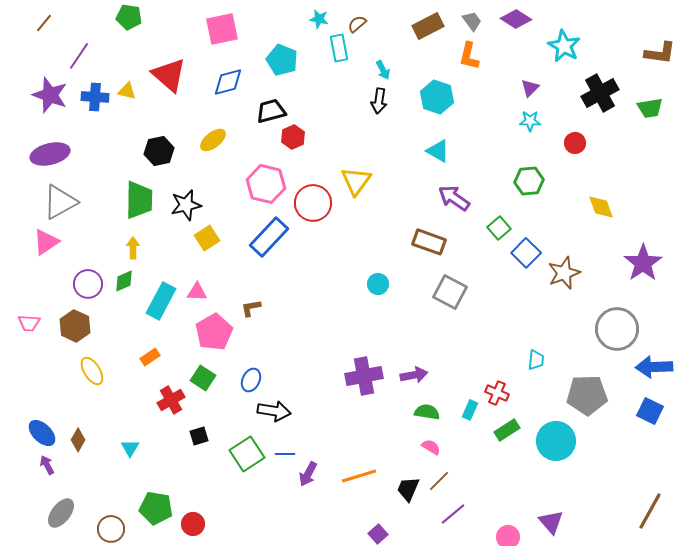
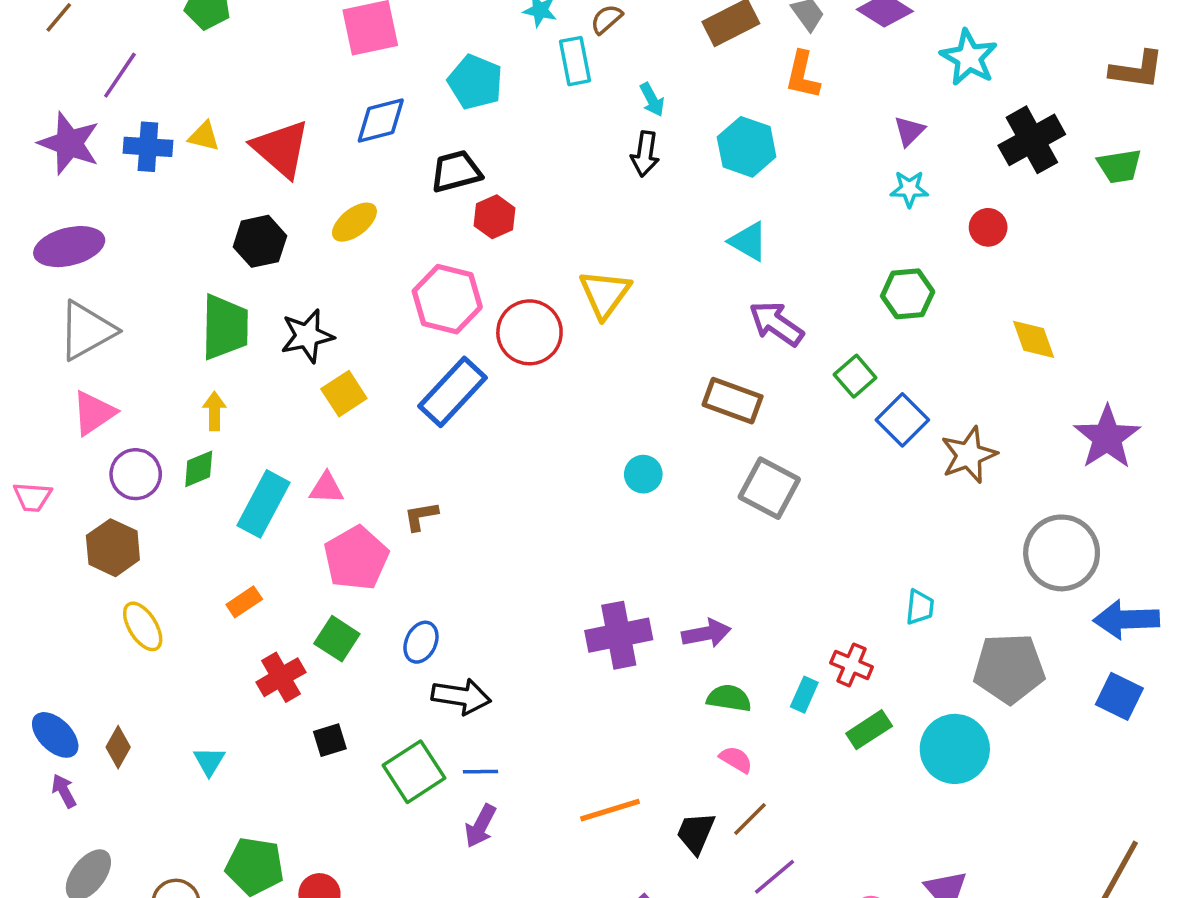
red triangle: (169, 75) -> (281, 149), moved
pink triangle: (46, 242) -> (94, 413), moved
pink trapezoid: (29, 323) -> (32, 497), moved
purple arrow: (308, 474) -> (480, 826), moved

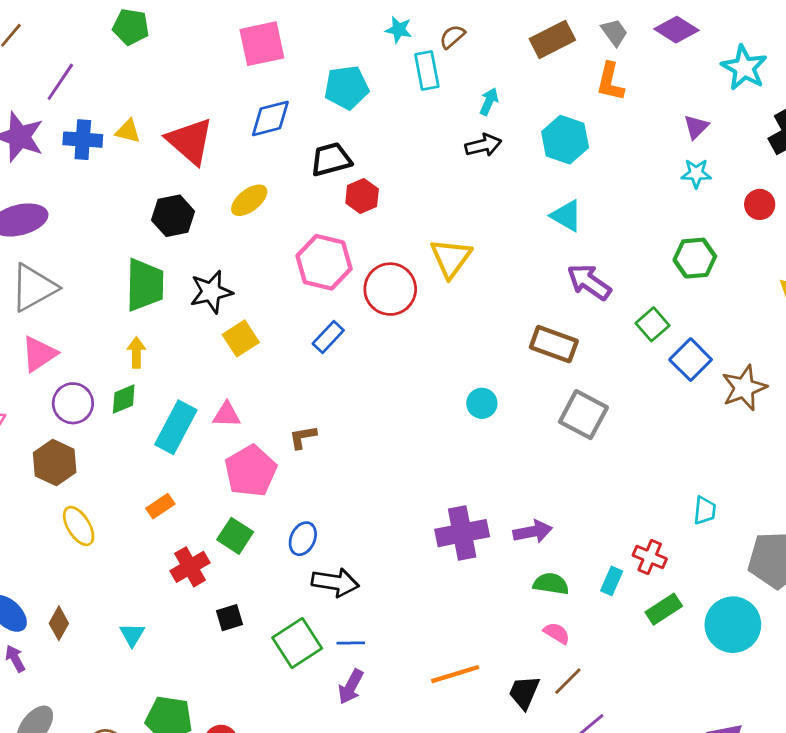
cyan pentagon: (475, 82) -> (347, 87), turned -30
cyan arrow: (652, 100) -> (489, 102), turned -128
black arrow: (645, 154) -> (483, 145), turned -112
blue rectangle: (452, 392) -> (328, 337), size x0.6

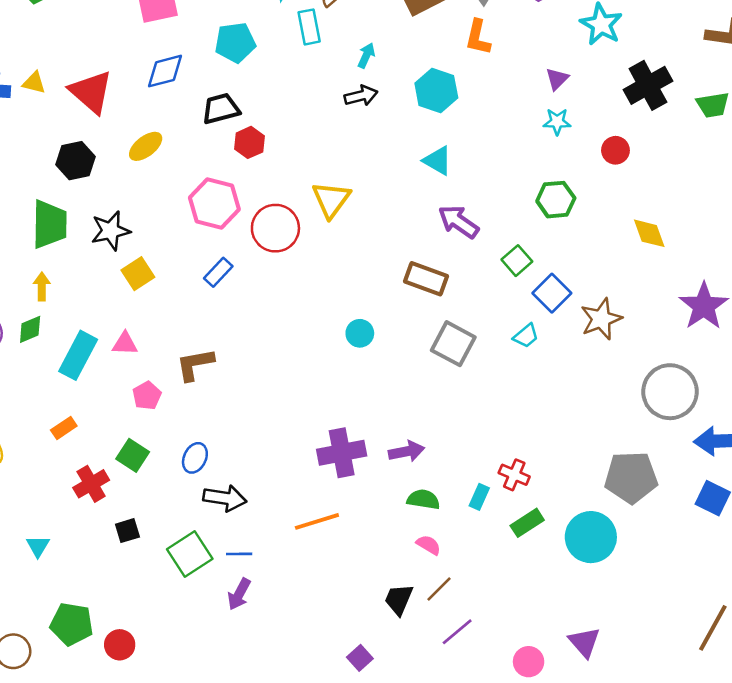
brown L-shape: (303, 437) -> (195, 364), size x1.5
pink pentagon: (251, 471) -> (147, 396), size x0.6
cyan trapezoid: (705, 510) -> (526, 336), moved, turned 44
orange line: (455, 674) -> (317, 521), moved

